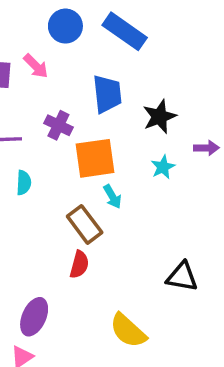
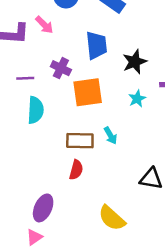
cyan semicircle: (24, 183) -> (35, 110), size x1.5
cyan arrow: (112, 197) -> (110, 135), moved
brown rectangle: (85, 224) -> (80, 141), turned -52

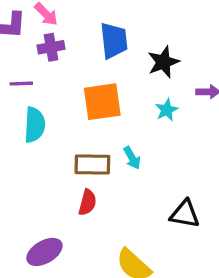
purple cross: (61, 68) -> (51, 47), moved, turned -36
purple ellipse: (43, 208) -> (44, 252), turned 36

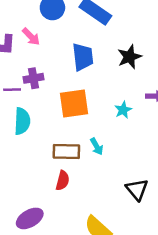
purple cross: (51, 47) -> (34, 78), moved
black star: (163, 62) -> (129, 57), moved
black triangle: (185, 214) -> (137, 189), turned 40

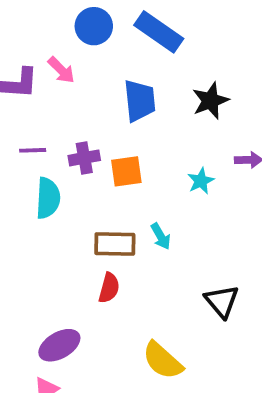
purple cross: (34, 78) -> (84, 158), moved
orange square: (74, 104) -> (126, 171), size x0.7

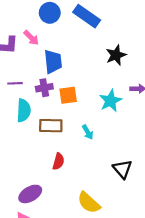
blue trapezoid: (140, 101) -> (53, 62), moved
cyan star: (201, 181) -> (110, 101), size x1.5
brown rectangle: (115, 244) -> (51, 126), moved

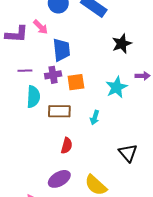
cyan arrow: (88, 132) -> (95, 118), turned 48
purple ellipse: (30, 194) -> (59, 179), moved

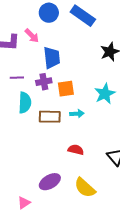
cyan arrow: (95, 118) -> (77, 114), moved, turned -112
red semicircle: (67, 146) -> (76, 150), moved, turned -91

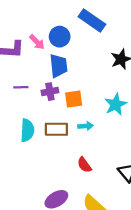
blue circle: (49, 13) -> (60, 37), moved
cyan semicircle: (25, 103) -> (27, 130), moved
red semicircle: (76, 150) -> (84, 165), turned -140

